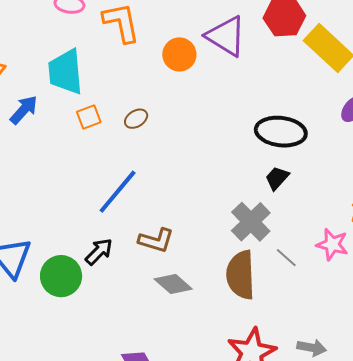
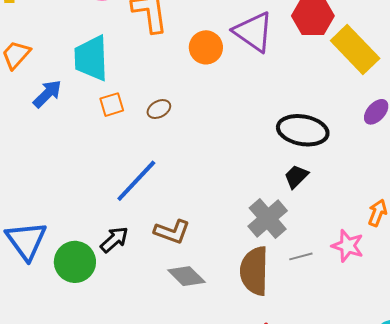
gray line: (286, 258) -> (301, 256), turned -60

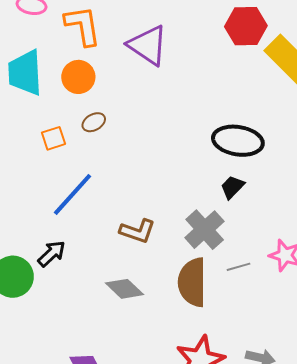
purple triangle: (253, 32) -> (148, 45), moved
orange circle: (206, 47) -> (78, 77), moved
orange square: (112, 105) -> (54, 138), moved
brown L-shape: (172, 232) -> (137, 231), moved

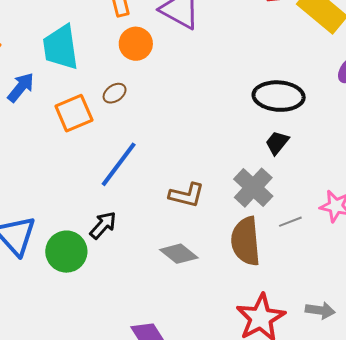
orange circle: (78, 77) -> (136, 44), moved
brown ellipse: (94, 122) -> (115, 93), moved
orange square: (54, 138) -> (74, 113), moved, size x1.5

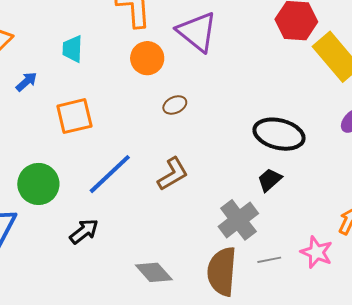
cyan trapezoid: (61, 47) -> (72, 49), size x0.6
blue arrow: (21, 87) -> (26, 82), size x0.7
brown ellipse: (115, 93) -> (175, 105), moved
brown L-shape: (187, 195) -> (173, 174), moved, turned -54
green circle: (66, 252) -> (38, 184), moved

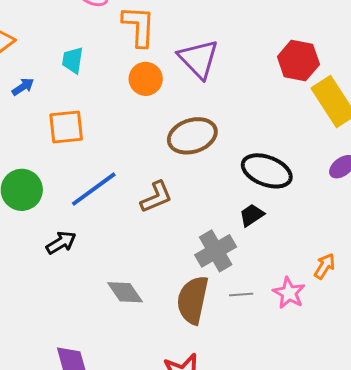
brown ellipse: (175, 105) -> (192, 136), moved, size x2.0

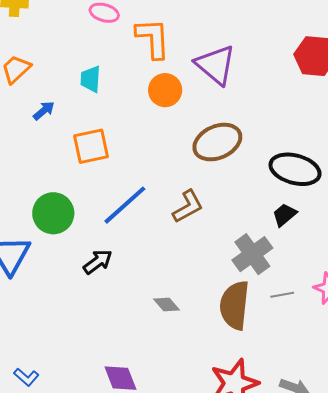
gray diamond: (125, 292) -> (167, 305), size x0.7

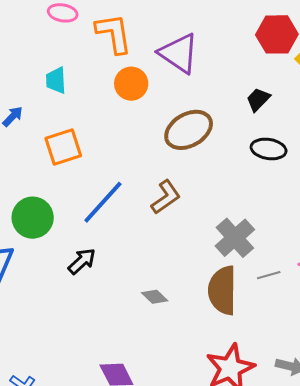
black ellipse: (295, 169) -> (269, 149), size x0.7
black trapezoid: (285, 215) -> (258, 99), moved

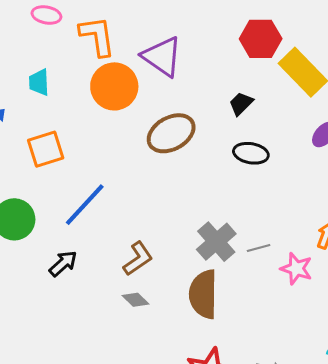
orange circle: (131, 84) -> (114, 86), size x1.4
brown L-shape: (166, 197) -> (138, 259), moved
gray line: (269, 275) -> (259, 248), moved

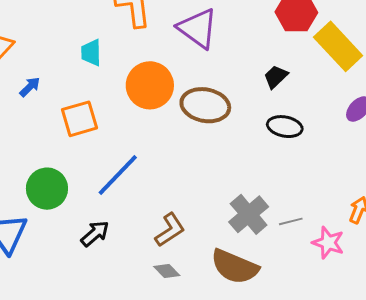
cyan trapezoid: (39, 82) -> (91, 53), moved
orange circle: (114, 86) -> (150, 85), moved
brown ellipse: (171, 133) -> (205, 105), turned 39
brown semicircle: (203, 294) -> (235, 267), turned -69

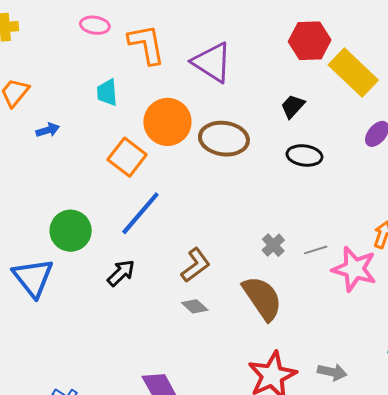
blue arrow: (30, 87) -> (48, 130), turned 30
orange square: (80, 119) -> (127, 157), moved, turned -33
gray cross: (249, 214) -> (273, 245), size x0.6
pink star: (328, 243) -> (354, 269), size x1.4
brown semicircle: (235, 267) -> (262, 298), turned -144

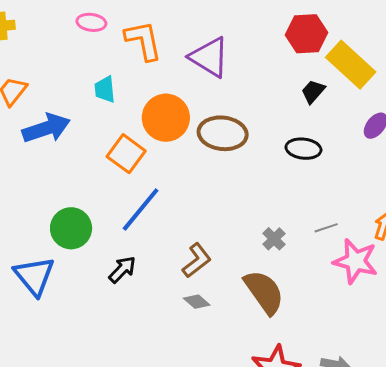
black trapezoid: (293, 106) -> (313, 91), moved
blue arrow: (48, 130) -> (46, 128), size x2.0
gray line: (316, 250) -> (326, 228), moved

